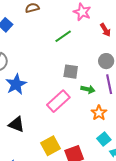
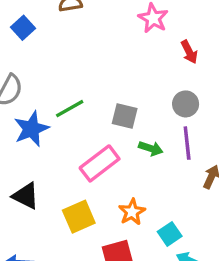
green line: (63, 36) -> (70, 109), moved
orange star: (99, 113) -> (132, 212), moved
yellow square: (51, 146) -> (79, 217), moved

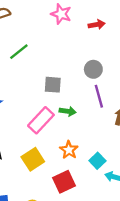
red arrow: (189, 52) -> (97, 25), moved, turned -63
green line: (70, 109) -> (19, 52), moved
green arrow: (151, 148) -> (68, 111), moved

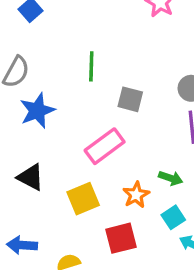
green line: (19, 52) -> (91, 66), moved, turned -60
green arrow: (68, 111) -> (171, 178), moved

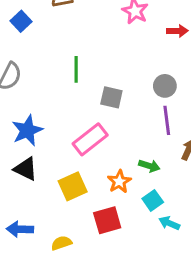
blue star: (37, 111) -> (27, 130), moved

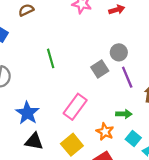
gray square: (111, 97) -> (100, 69), moved, turned -30

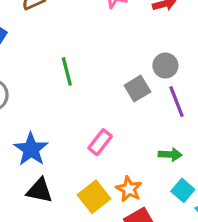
pink rectangle: (75, 107) -> (100, 142), size x0.7
orange star: (105, 132) -> (129, 189), moved

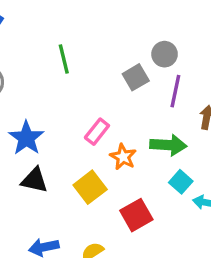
purple line: (176, 102) -> (175, 91), turned 32
green arrow: (170, 155) -> (168, 145), size x1.5
orange star: (129, 189) -> (123, 157), moved

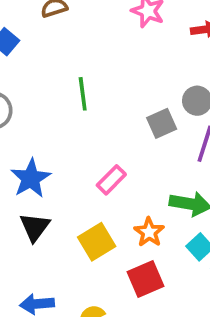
orange star: (123, 157) -> (149, 232), moved
black triangle: (34, 180) -> (35, 227), turned 48

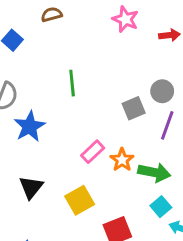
blue star: (31, 178) -> (30, 126), moved
orange star: (149, 232) -> (122, 160), moved

